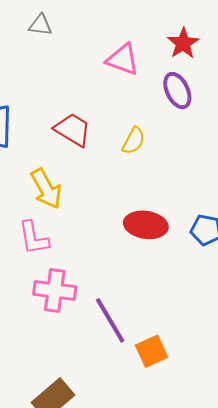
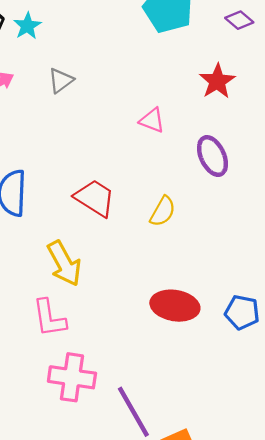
gray triangle: (40, 25) -> (61, 80), turned -45
red star: (183, 43) -> (217, 81), moved
pink triangle: (123, 59) -> (152, 120), size x0.7

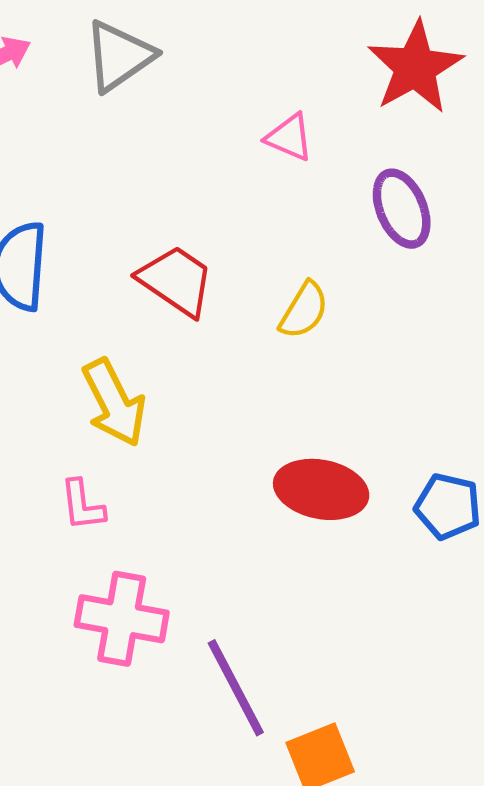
gray triangle: (61, 80) -> (119, 56), size x1.5
red star: (217, 81) -> (415, 67), size x1.4
pink L-shape: (49, 318) -> (82, 505), size x0.7

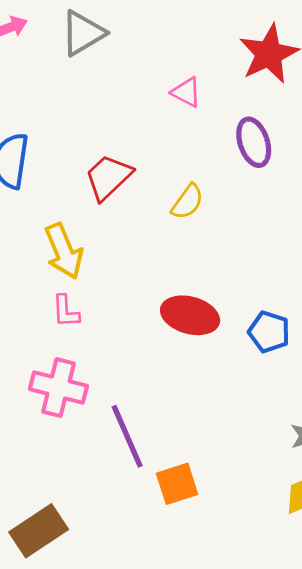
red trapezoid: (176, 281) -> (108, 177), turned -82
pink L-shape: (82, 505) -> (66, 311), moved

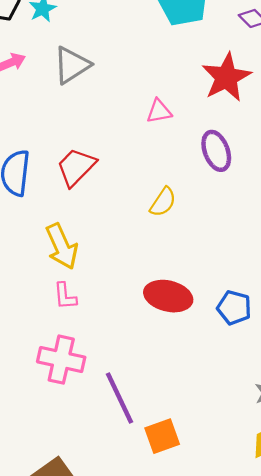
pink triangle: (186, 92) -> (159, 111), turned -36
red trapezoid: (108, 177) -> (76, 167), moved

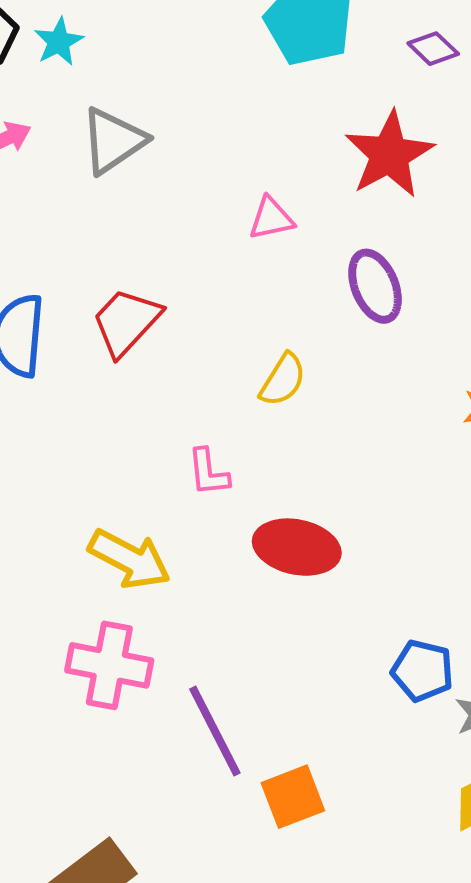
yellow arrow: (62, 246) -> (129, 559), moved, turned -36
pink L-shape: (65, 296) -> (208, 472), moved
blue pentagon: (234, 308) -> (422, 671), moved

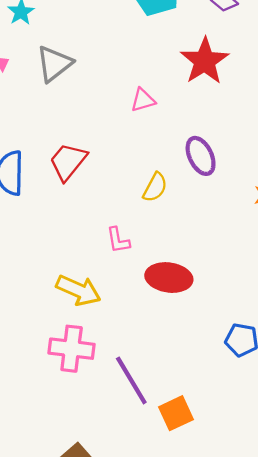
purple ellipse: (375, 286) -> (201, 156), moved

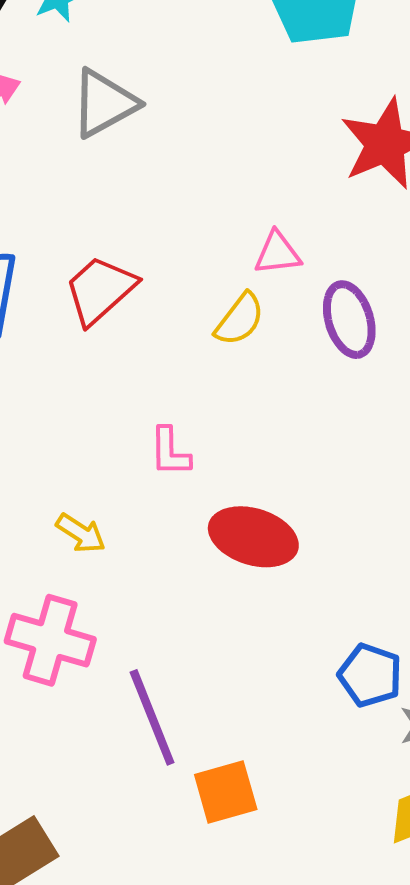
pink triangle: (143, 100) -> (278, 253), moved
yellow semicircle: (155, 187) -> (240, 319), moved
yellow arrow: (78, 290) -> (81, 533), size x0.6

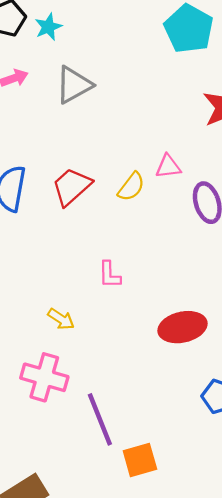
yellow semicircle: (240, 319) -> (131, 187), moved
red ellipse: (253, 537) -> (183, 327), moved, turned -30

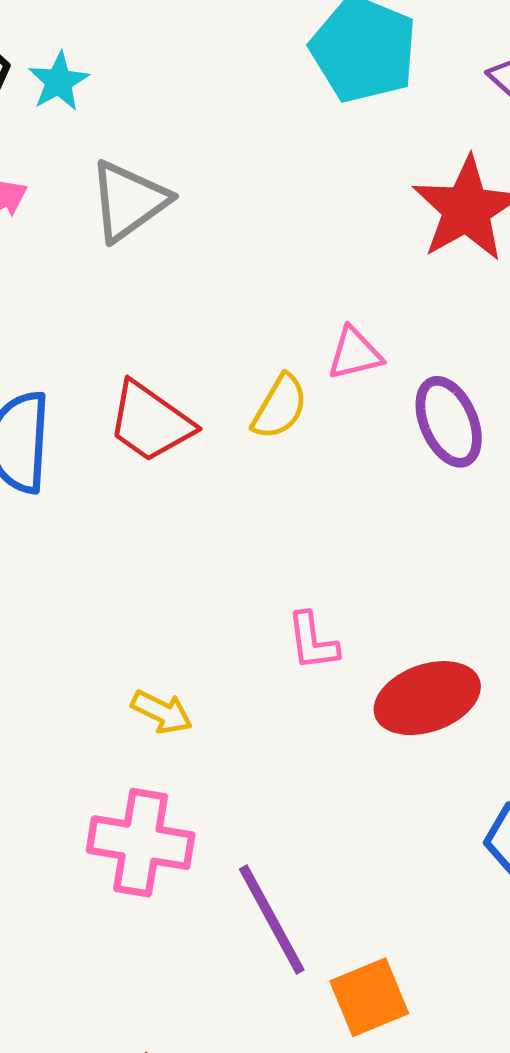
red trapezoid: (72, 187) -> (150, 422), turned -96
pink L-shape: (110, 275) -> (313, 641), moved

